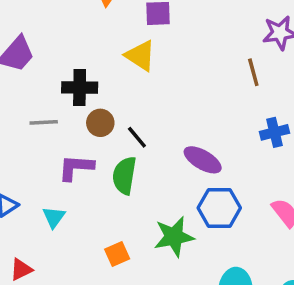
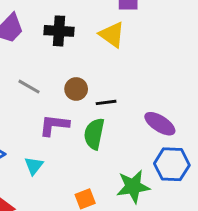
black cross: (80, 87) -> (59, 31), moved
gray line: (44, 122) -> (29, 87), turned 30
black line: (137, 137) -> (106, 102), turned -60

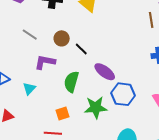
black line: (106, 102) -> (81, 49), turned 48
purple ellipse: (160, 124) -> (105, 72), moved
green semicircle: (94, 134) -> (71, 82), moved

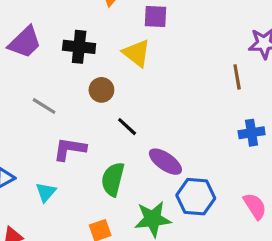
brown circle: (62, 38) -> (101, 90), moved

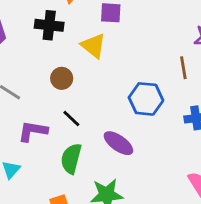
black cross: (79, 47) -> (49, 25), moved
black line: (127, 127) -> (71, 118), moved
blue hexagon: (196, 197) -> (146, 99), moved

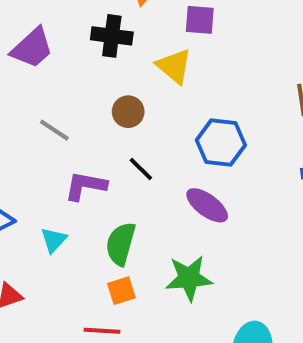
blue hexagon: (146, 99) -> (221, 143), moved
green semicircle: (71, 159) -> (121, 244), moved

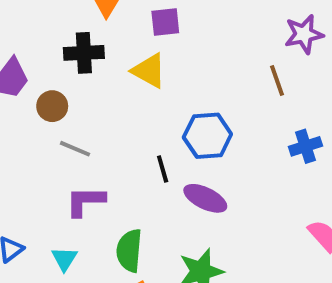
brown circle: (128, 112) -> (52, 106), moved
gray line: (54, 130) -> (75, 149), moved
black line: (141, 169) -> (163, 169), moved, turned 40

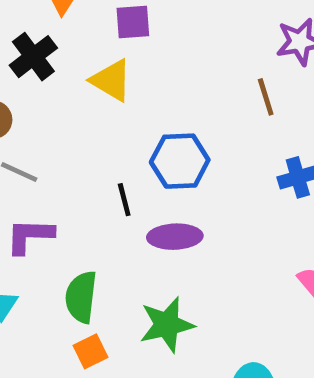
black cross: (84, 53) -> (33, 57), turned -36
purple ellipse: (205, 198) -> (175, 237), turned -30

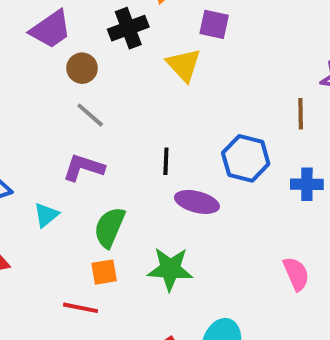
blue hexagon: (180, 161) -> (246, 158), moved

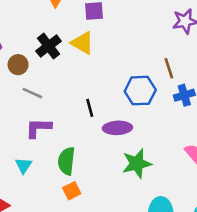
black cross: (128, 28) -> (49, 46), moved
brown line: (301, 114) -> (169, 68), moved
green star: (170, 269) -> (137, 164), moved

